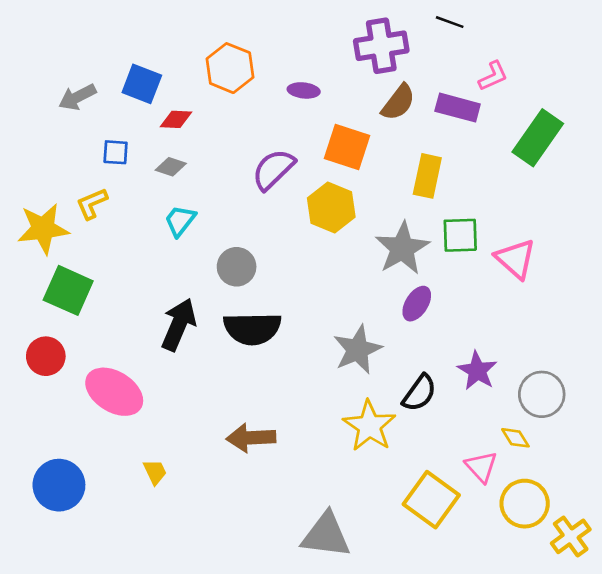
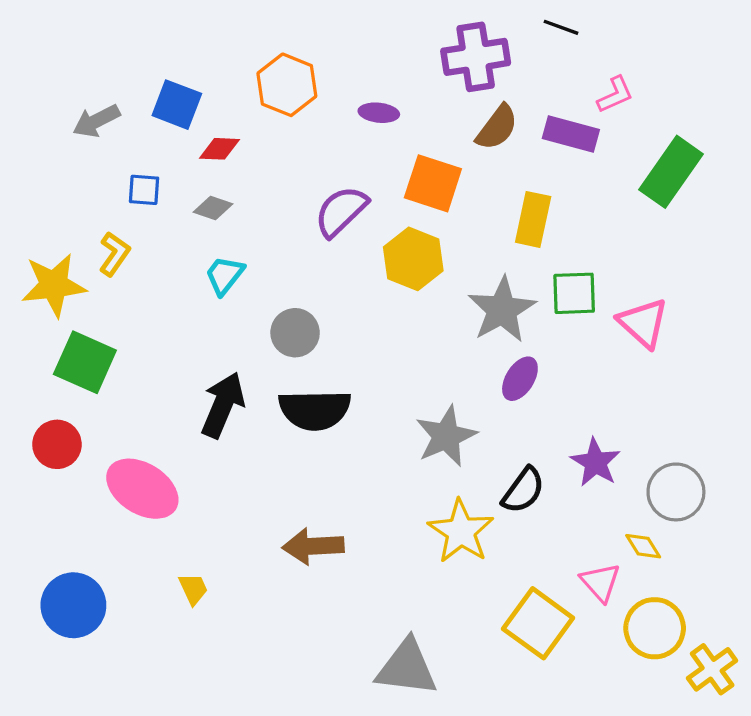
yellow L-shape: (92, 204) -> (114, 254), turned 148

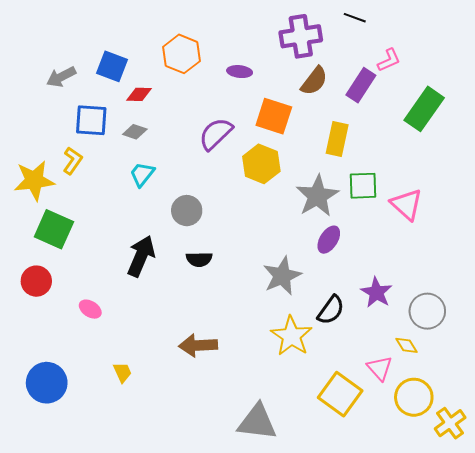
purple rectangle: (571, 134) -> (361, 85), turned -72
blue square: (144, 190) -> (91, 120), size x1.6
black semicircle: (315, 410) -> (199, 259), size x0.6
pink ellipse: (142, 489) -> (90, 309), size x0.5

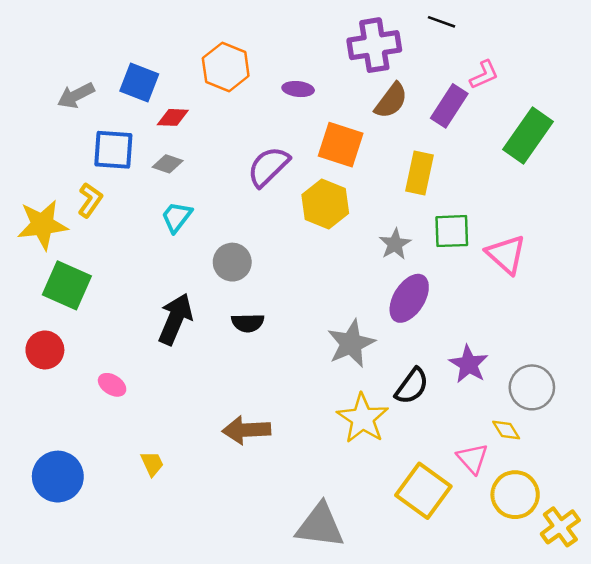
gray star: (317, 196) -> (395, 244), size x0.6
purple ellipse: (329, 240) -> (409, 298), size x1.4

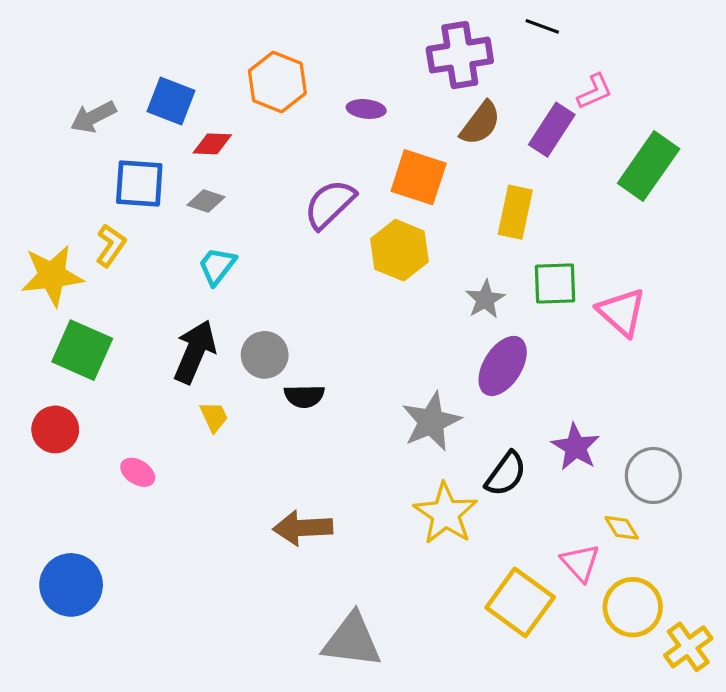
gray circle: (232, 262) -> (265, 355), moved
black arrow: (175, 319) -> (195, 352), moved
yellow trapezoid: (152, 464) -> (214, 417), moved
gray triangle: (320, 526) -> (352, 640), moved

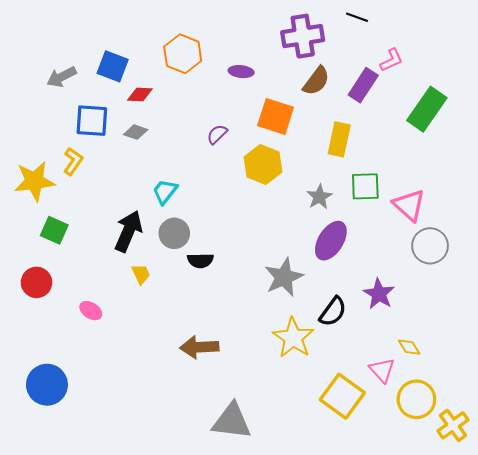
purple semicircle: (330, 204) -> (217, 134), size x0.6
cyan trapezoid: (217, 266) -> (165, 192), moved
green square: (82, 350) -> (54, 230), size x0.7
gray circle: (653, 475) -> (430, 246), moved

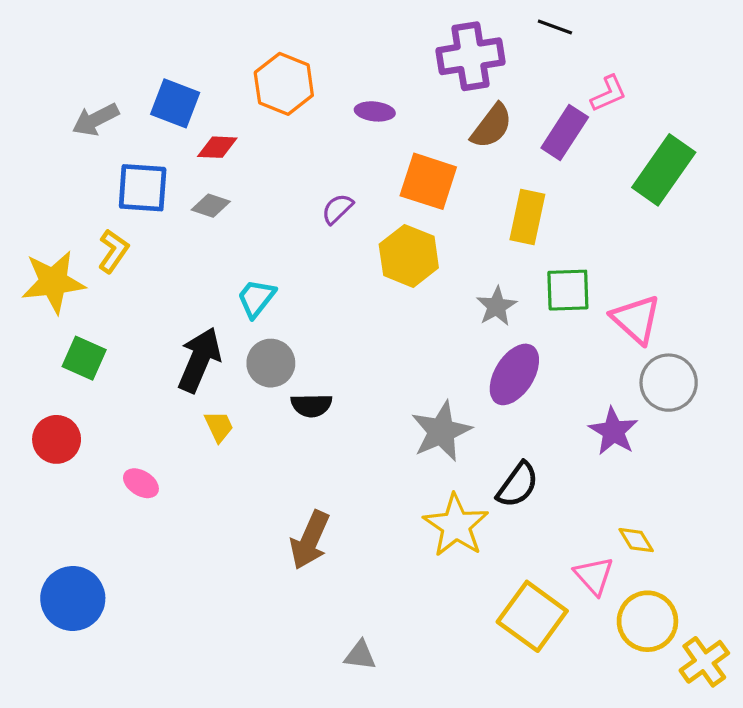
purple star: (379, 294) -> (613, 431), moved
brown arrow: (199, 347) -> (310, 540), turned -63
gray triangle: (232, 421) -> (360, 655), size x0.5

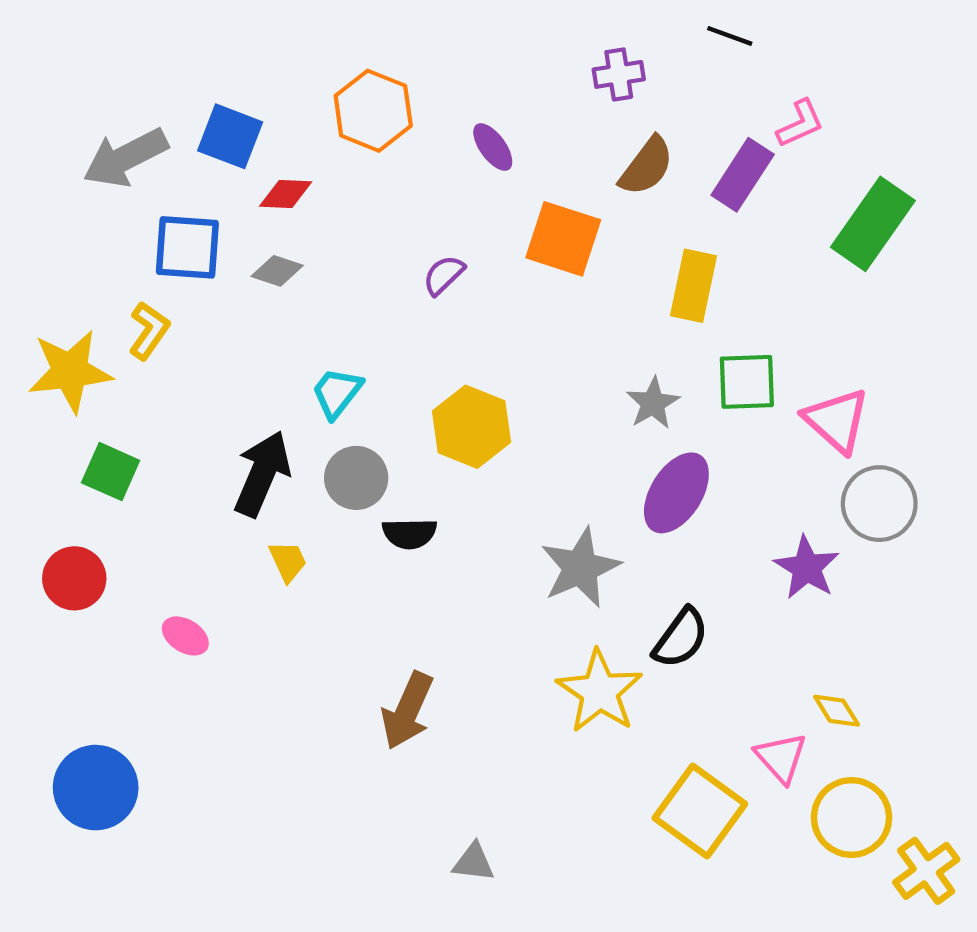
purple cross: (471, 56) -> (619, 74), size x0.6
purple ellipse: (375, 111) -> (493, 147), turned 48
gray arrow: (96, 120) -> (126, 158), size x1.4
yellow hexagon: (409, 256) -> (471, 427), moved

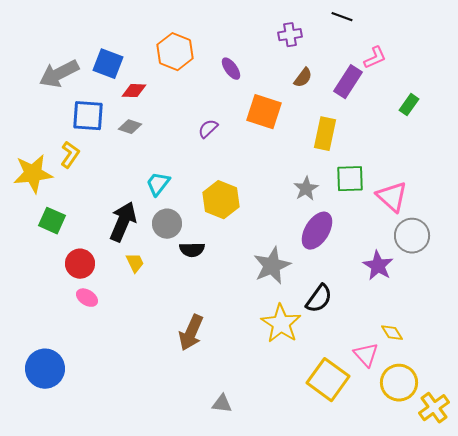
brown semicircle: (647, 166) -> (303, 78), size x0.7
green rectangle: (873, 224) -> (409, 105), size x0.5
red circle: (74, 578) -> (80, 264), moved

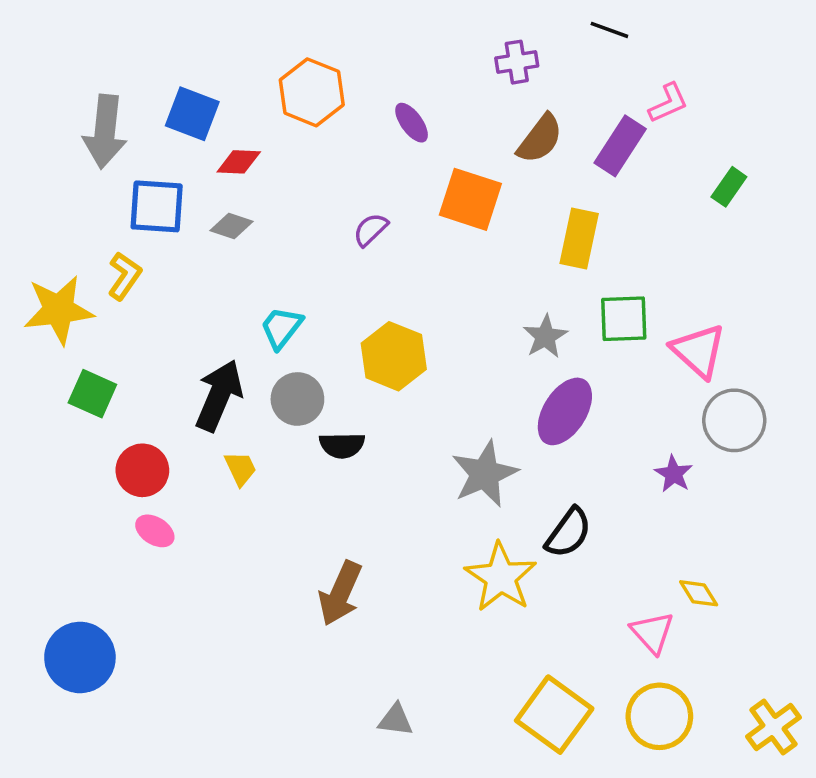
gray arrow: (59, 74) -> (105, 132), turned -57
brown semicircle: (303, 78) -> (540, 139), size x1.4
purple star: (378, 266) -> (674, 474), size x0.7
yellow square: (328, 380) -> (554, 715), moved
yellow circle: (399, 383) -> (659, 716), moved

